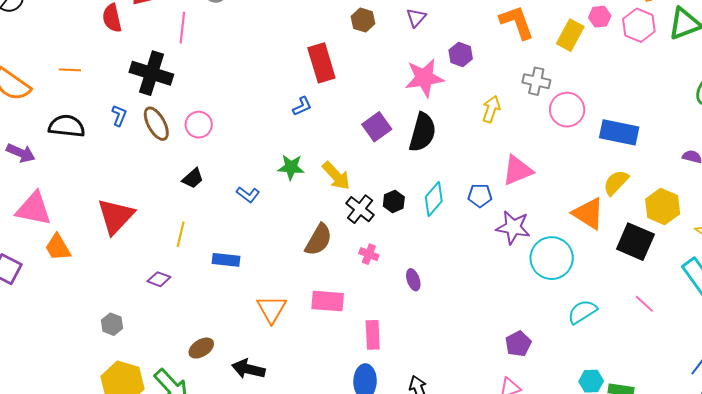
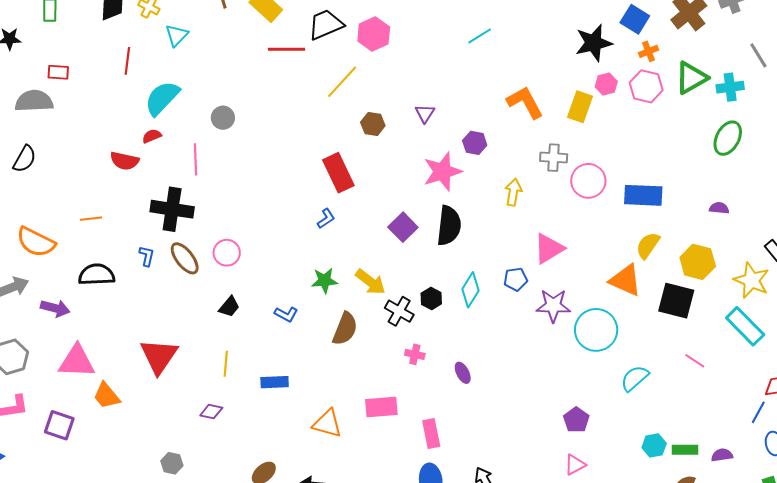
red semicircle: (112, 18) -> (125, 161), turned -56
brown semicircle: (319, 240) -> (345, 329), moved
orange triangle: (272, 309) -> (327, 424), turned -36

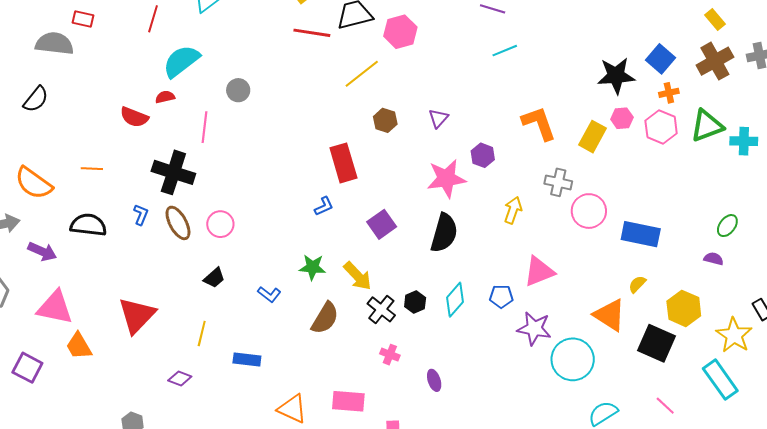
green ellipse: (728, 138) -> (727, 226), moved, size x0.7
purple square: (403, 227) -> (382, 224), moved
yellow semicircle: (648, 245) -> (637, 284), size x0.7

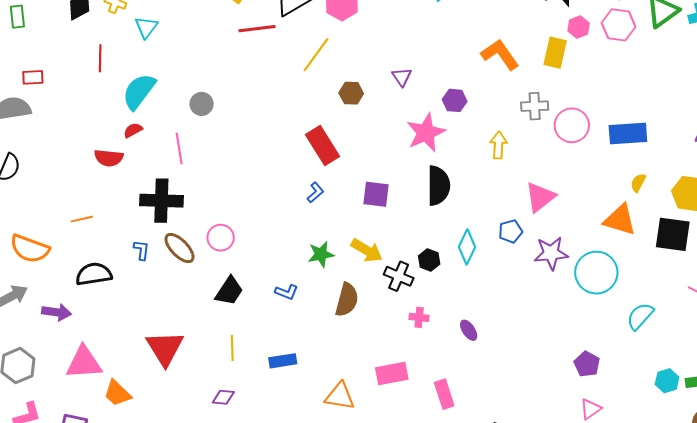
purple square: (382, 224) -> (376, 194), turned -32
black trapezoid: (214, 278) -> (229, 291), size x1.4

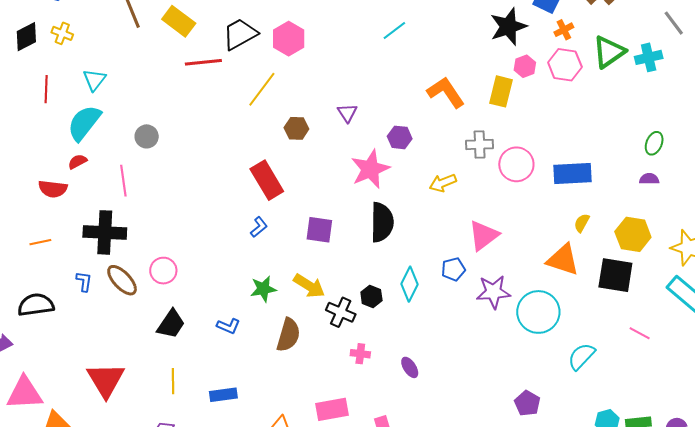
cyan triangle: (146, 27) -> (94, 80), moved
yellow arrow: (498, 145) -> (443, 183), turned -116
orange line: (82, 219) -> (40, 242), moved

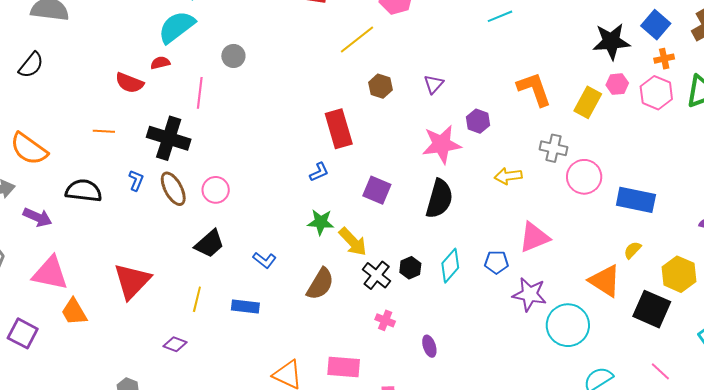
green star: (263, 289) -> (321, 222), moved
blue rectangle: (223, 395) -> (245, 307), moved

